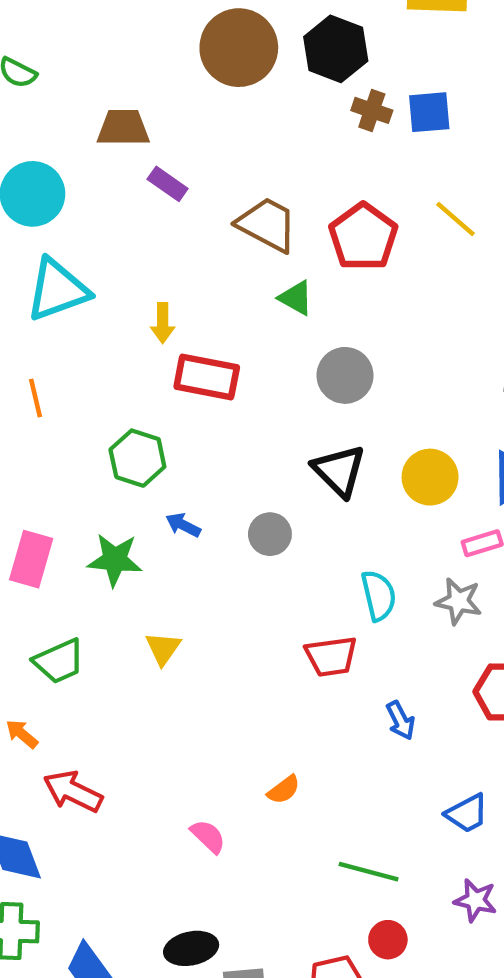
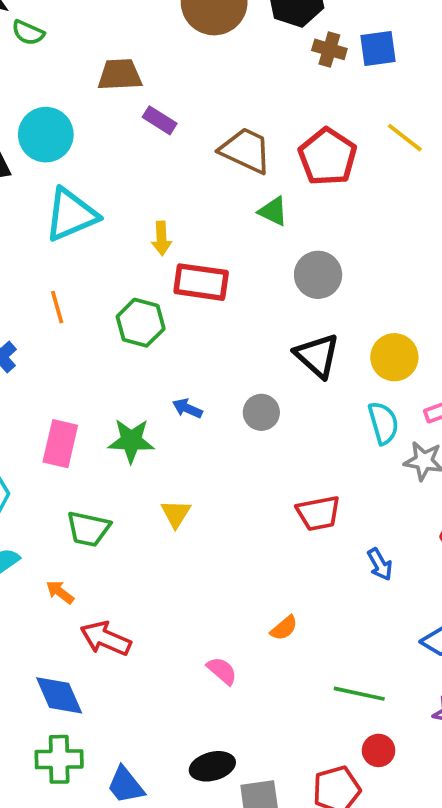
green hexagon: (137, 458) -> (141, 323), moved
cyan semicircle: (379, 596) -> (383, 423), moved
green trapezoid: (59, 661) -> (88, 529), turned 39

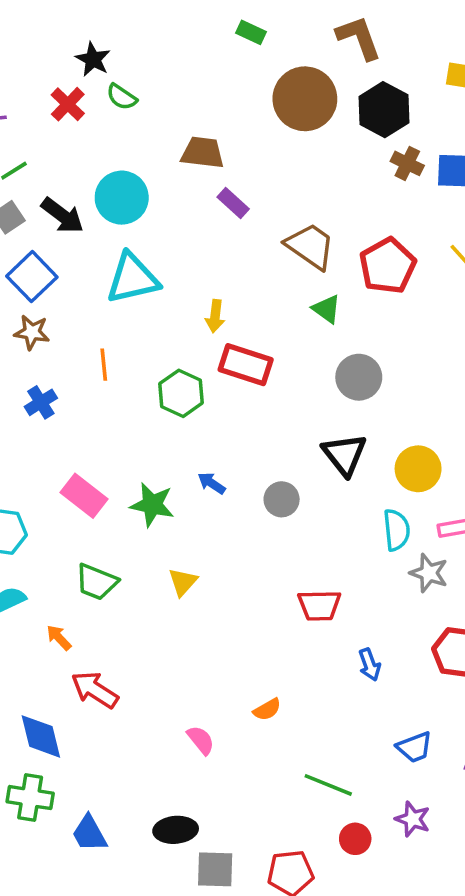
pink rectangle: (60, 444) -> (84, 496), turned -75
red circle: (379, 750) -> (355, 839), moved

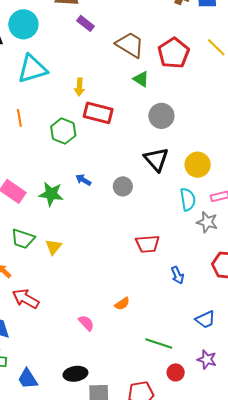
yellow triangle: (183, 582) -> (53, 247), moved

